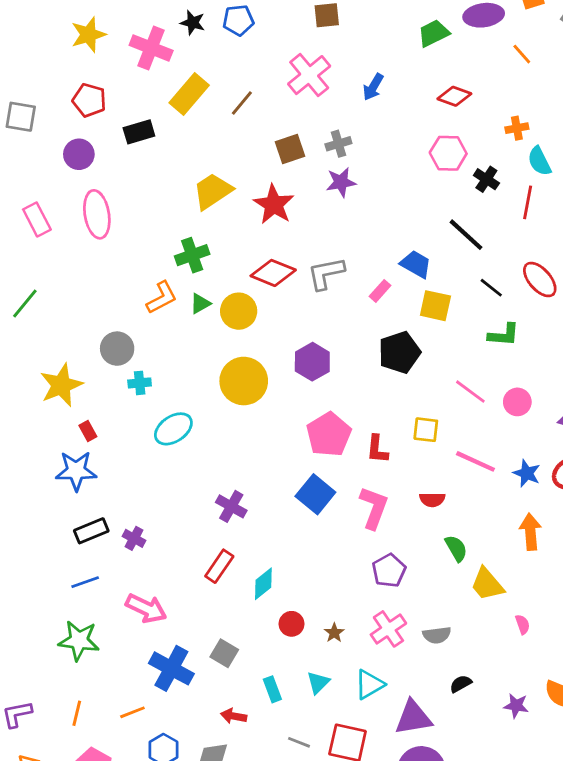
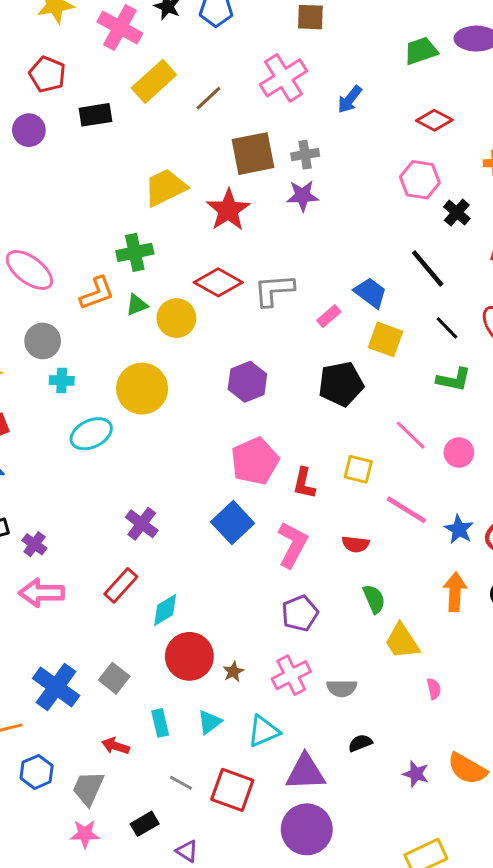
brown square: (290, 149) -> (253, 154), size x1.4
pink ellipse: (97, 214) -> (29, 270), moved, turned -51
yellow circle: (244, 381) -> (142, 389), moved
pink arrow: (146, 608) -> (41, 593), moved, turned 147
red circle: (292, 624) -> (189, 656), size x1.8

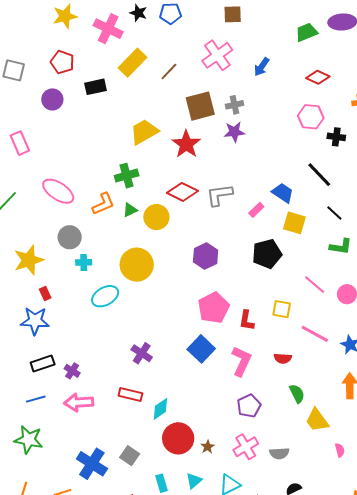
black cross: (457, 213) -> (336, 137), turned -30
red rectangle: (121, 585) -> (130, 395), turned 65

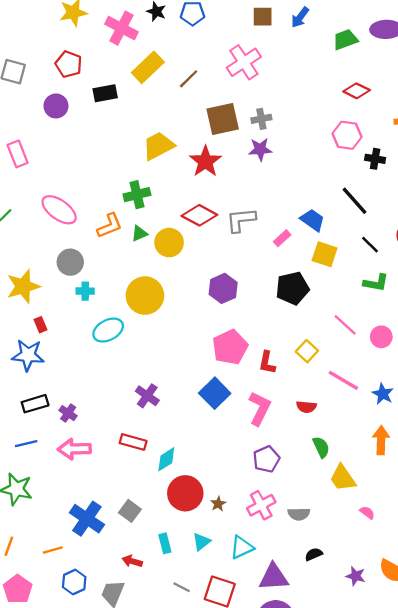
blue arrow: (262, 67) -> (300, 17), moved
yellow square: (282, 309) -> (307, 351), turned 30
pink semicircle: (340, 450) -> (367, 513), turned -40

